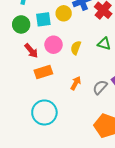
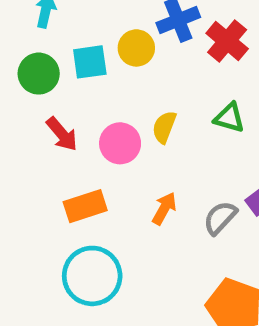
pink circle: (54, 45) -> (120, 143), moved
orange rectangle: (43, 72) -> (85, 206), moved

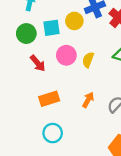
pink circle: (120, 143) -> (66, 55), moved
cyan circle: (92, 276) -> (53, 133), size x0.7

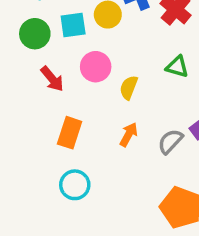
yellow semicircle: (88, 60) -> (129, 88), moved
orange rectangle: (49, 99) -> (70, 133), turned -54

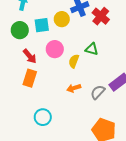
green triangle: (177, 67) -> (92, 49), moved
orange rectangle: (70, 133) -> (30, 78), moved
orange arrow: (129, 134) -> (74, 88), turned -136

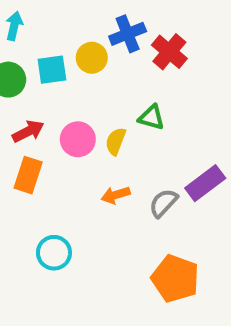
pink circle: (55, 49) -> (78, 139), moved
red arrow: (30, 56) -> (28, 131), turned -77

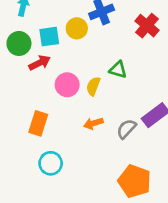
red cross: (169, 52) -> (147, 26), moved
red arrow: (28, 131) -> (40, 63), moved
orange rectangle: (28, 175) -> (38, 123), moved

